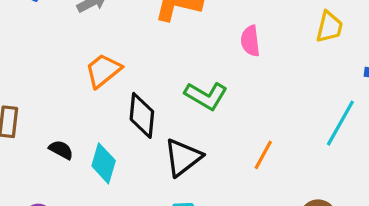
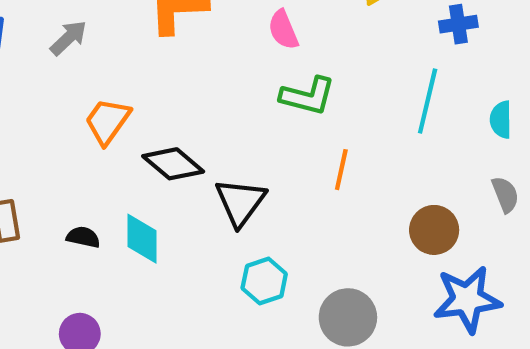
green L-shape: (206, 96) -> (308, 96), moved
black diamond: (142, 115) -> (173, 164), turned -39

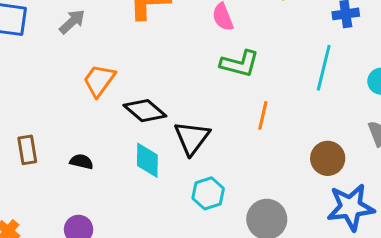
cyan diamond: (142, 239) -> (147, 160), moved

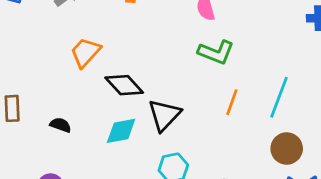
cyan line: (324, 68) -> (279, 97), moved
cyan diamond: (147, 160) -> (121, 131), turned 72

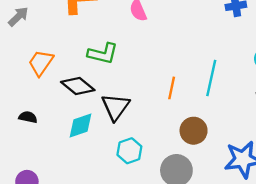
green L-shape: (216, 52) -> (103, 54), moved
black semicircle: (60, 125) -> (28, 117), moved
brown circle: (287, 149) -> (194, 131), moved

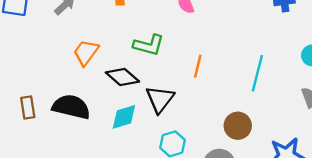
orange line: (172, 88) -> (198, 66), moved
black semicircle: (28, 117) -> (71, 107), size x2.0

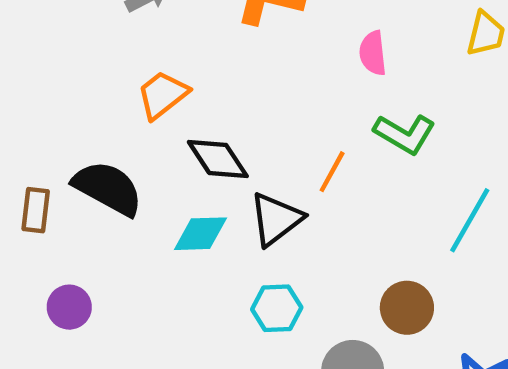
green L-shape: (149, 45) -> (405, 134), moved
orange line: (198, 66) -> (332, 172), moved
brown rectangle: (28, 107) -> (36, 210), moved

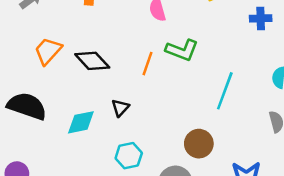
black diamond: (218, 159) -> (92, 61), moved
orange line: (332, 172) -> (147, 64), moved
black triangle: (276, 219) -> (120, 108), size x0.6

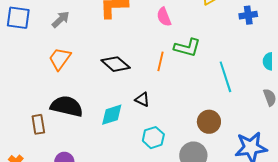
orange trapezoid: (48, 51) -> (60, 59), moved
cyan line: (225, 91) -> (225, 77), turned -32
black triangle: (120, 108) -> (142, 99), turned -42

